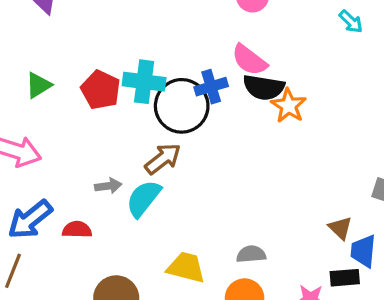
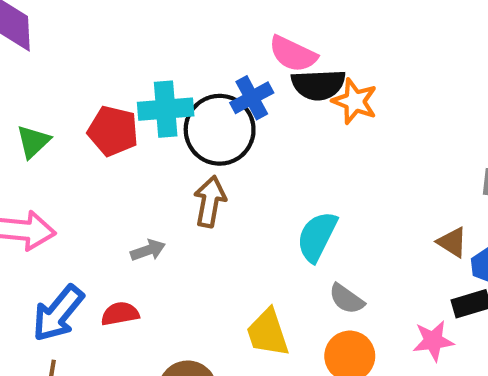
brown arrow: (163, 159) -> (210, 202), turned -30
cyan semicircle: (143, 198) -> (317, 237), moved
gray semicircle: (251, 254) -> (347, 299), turned -128
yellow trapezoid: (186, 267) -> (268, 333), turned -111

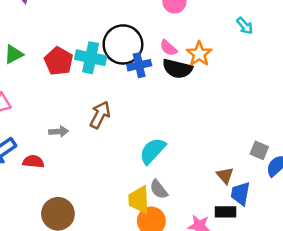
pink semicircle: (293, 54) -> (168, 48), size x0.7
orange star: (355, 101) -> (199, 54), moved
black circle: (220, 130) -> (123, 44), moved
yellow trapezoid: (268, 333) -> (139, 200), moved

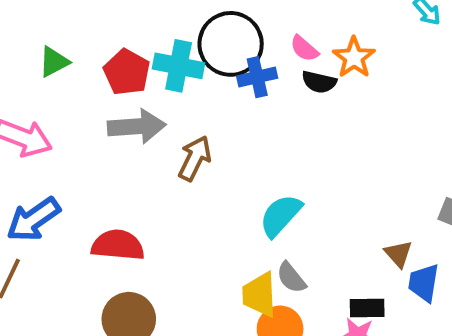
black semicircle: (177, 69) -> (319, 82), size x0.7
gray arrow: (59, 131) -> (137, 126), moved, size x1.8
red semicircle: (33, 161) -> (118, 245), moved, size x1.5
black rectangle: (226, 212) -> (367, 308), moved

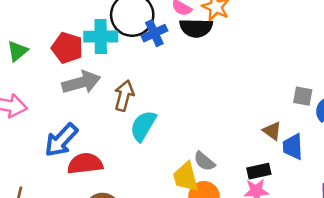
black semicircle: (319, 82) -> (196, 28), size x1.4
cyan semicircle: (281, 215) -> (143, 126), moved
blue arrow: (33, 219) -> (61, 140), moved

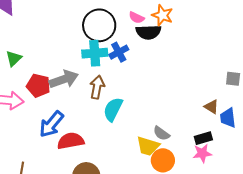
blue cross: (154, 33) -> (119, 52), moved
cyan cross: (101, 37) -> (95, 53), moved
red pentagon: (67, 48) -> (38, 86), moved
yellow trapezoid: (186, 177) -> (148, 146), turned -55

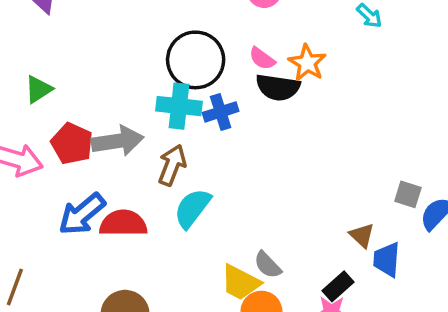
black rectangle: (203, 138) -> (338, 286), turned -36
red semicircle: (71, 141) -> (123, 223), moved

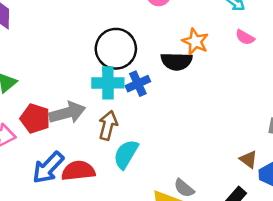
pink semicircle: (262, 58) -> (245, 37), moved

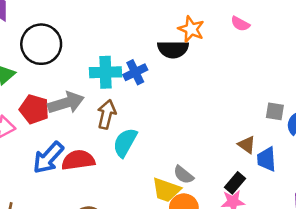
black circle: (116, 49) -> (41, 44), moved

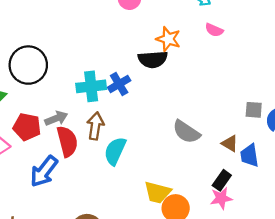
gray arrow: (66, 103) -> (56, 118), size x0.7
red semicircle: (78, 160) -> (67, 141), moved, turned 88
gray semicircle: (184, 175) -> (186, 132), moved, size x1.4

